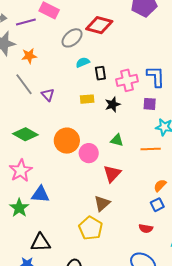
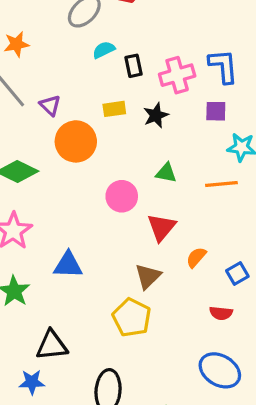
orange circle: (67, 141) -> (76, 141), moved
orange semicircle: (160, 185) -> (196, 257), moved
blue triangle: (40, 194) -> (68, 265), moved

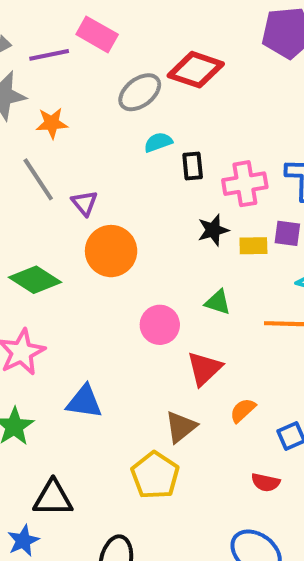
yellow rectangle: (114, 109) -> (253, 246), moved
blue star: (32, 382) -> (23, 541), turned -30

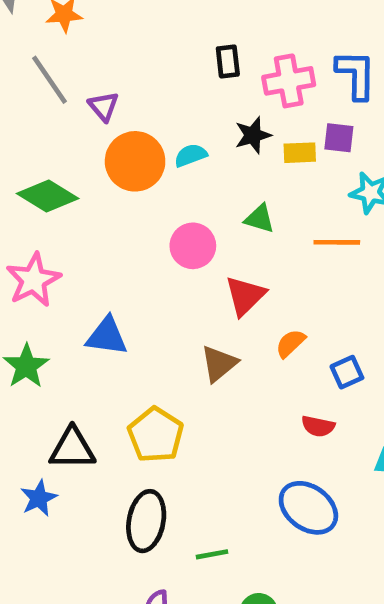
cyan semicircle: (158, 142) -> (191, 155), moved
yellow pentagon: (155, 475) -> (156, 435), moved

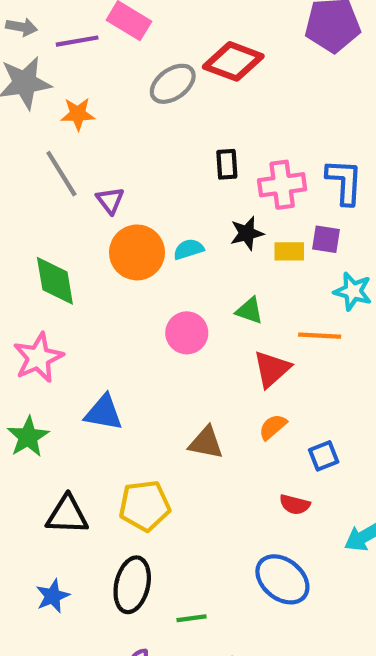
green diamond: (48, 196) -> (55, 281), turned 46
red triangle: (245, 296) -> (272, 369), moved
brown triangle: (219, 364) -> (206, 443), turned 48
yellow pentagon: (156, 435) -> (145, 506), turned 30
blue star: (39, 498) -> (53, 596), moved

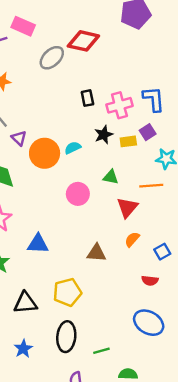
purple triangle: (110, 200) -> (19, 138), moved
purple square: (326, 239) -> (148, 132), turned -35

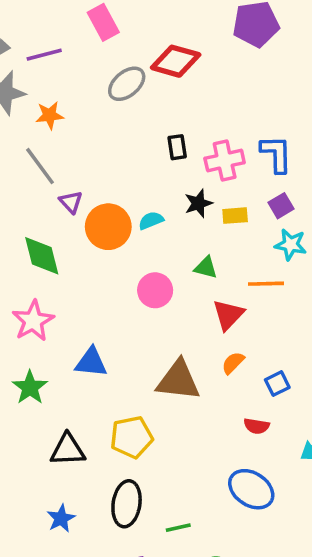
pink rectangle: (23, 26) -> (103, 22), moved, turned 35
purple square: (148, 132) -> (281, 206), moved
brown triangle: (96, 253) -> (178, 380), size x1.5

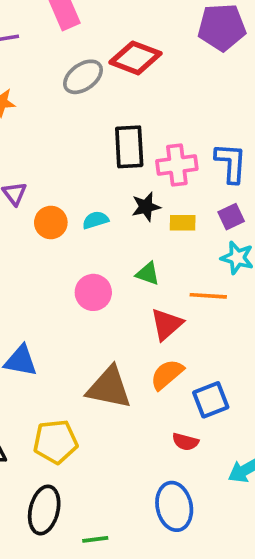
black rectangle: (177, 147) -> (129, 147), size x1.6
orange circle: (108, 227) -> (51, 222), size x0.7
orange semicircle: (233, 363) -> (167, 374), size x1.4
blue square: (277, 384) -> (211, 400), size x1.4
blue ellipse: (251, 489) -> (174, 506), turned 39

